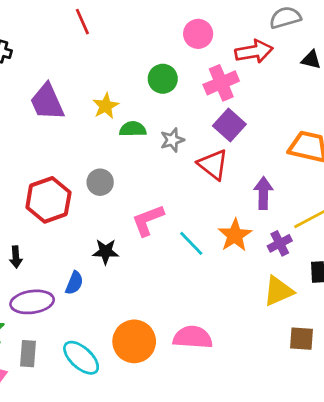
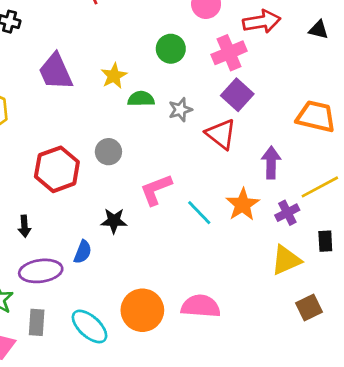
brown square: (302, 339) -> (309, 308), turned -30

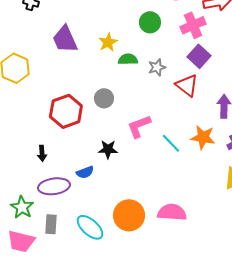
orange star: (243, 205) -> (203, 137), turned -30
blue semicircle: (83, 252) -> (85, 172), turned 48

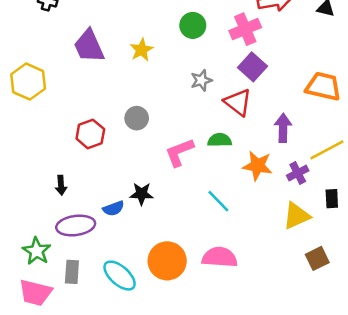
green semicircle: (128, 59) -> (220, 140), moved
red hexagon: (66, 111) -> (90, 134), size x0.7
cyan line: (171, 143) -> (218, 201), moved
black star: (108, 149) -> (142, 194), moved

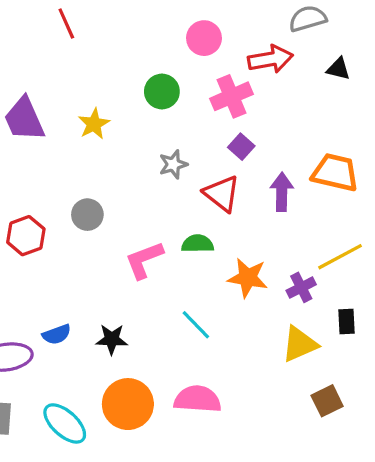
purple square: (253, 67) -> (241, 147), size x0.7
purple arrow: (283, 128) -> (282, 192), moved
black star: (142, 194) -> (112, 339), moved

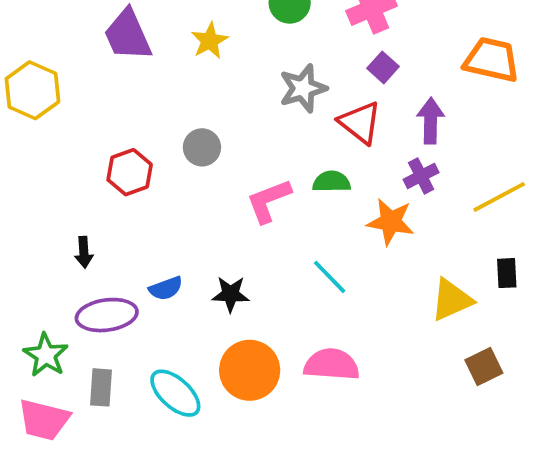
gray star: (173, 164) -> (303, 88), size x1.4
orange trapezoid: (335, 172) -> (492, 60), moved
purple cross: (301, 287) -> (421, 176), moved

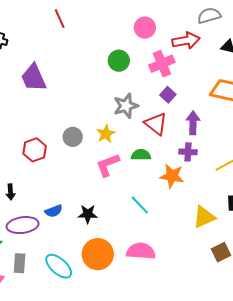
yellow star: (210, 41) -> (106, 134), moved
purple cross: (421, 176) -> (188, 152), turned 30

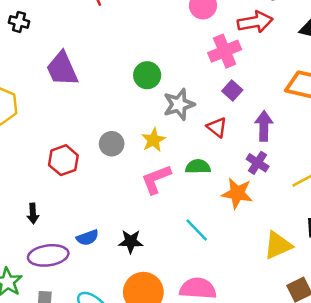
green circle: (119, 61) -> (147, 75), moved
red triangle: (156, 124) -> (217, 127), size x0.7
purple cross: (188, 152) -> (258, 163), turned 30

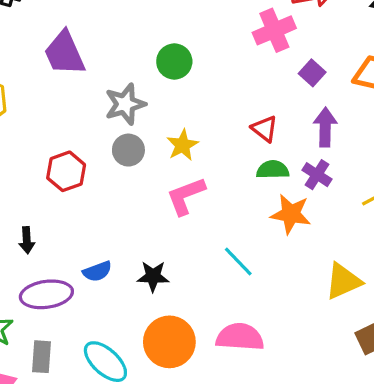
purple square: (232, 90) -> (312, 73), moved
gray star: (179, 104) -> (125, 104), moved
green semicircle: (198, 167) -> (273, 170), moved

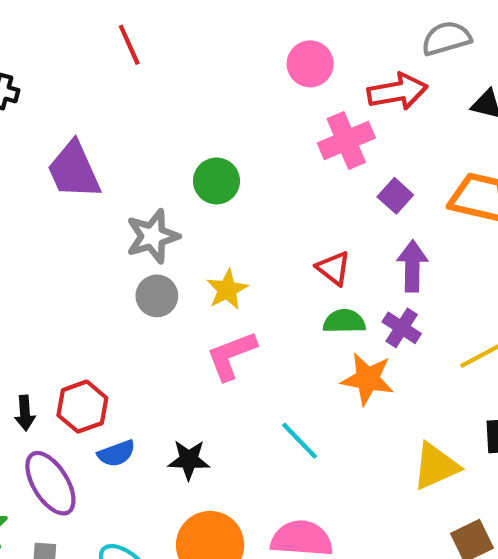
red hexagon: (66, 171) -> (82, 407), moved
purple ellipse: (46, 294) -> (50, 483), turned 66

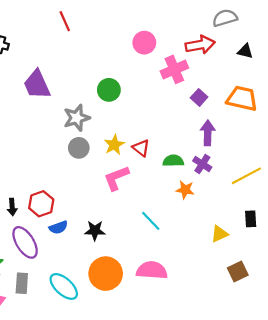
pink circle: (310, 64) -> (144, 43), moved
red triangle: (334, 268) -> (141, 148), moved
orange star: (368, 379) -> (185, 190), size x0.7
yellow triangle: (436, 466) -> (219, 234), size x0.7

